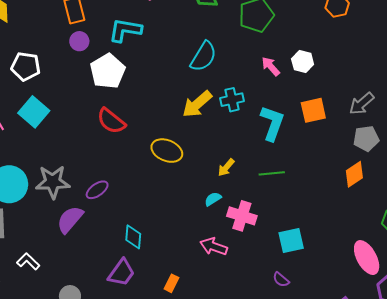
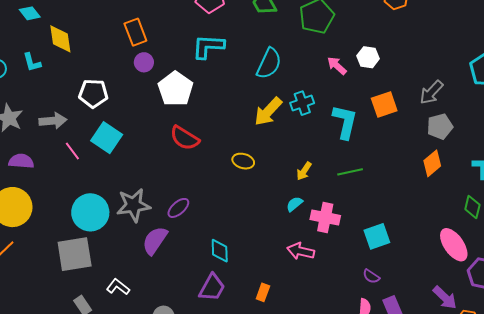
cyan L-shape: (125, 30) -> (208, 46), moved
yellow ellipse: (167, 151) -> (243, 161), size x0.7

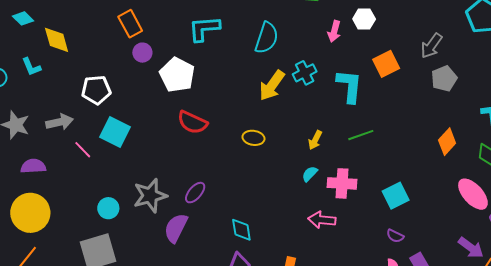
pink arrow: (337, 66) -> (334, 31), turned -110
orange diamond: (432, 163) -> (447, 142), moved
cyan circle: (90, 212) -> (108, 208), size x0.6

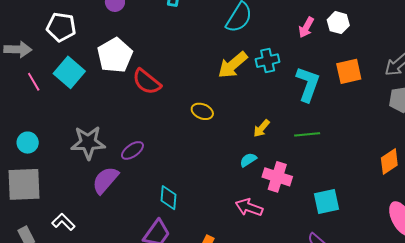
white pentagon: (177, 75) -> (115, 55), moved
cyan circle: (108, 208) -> (28, 143), moved

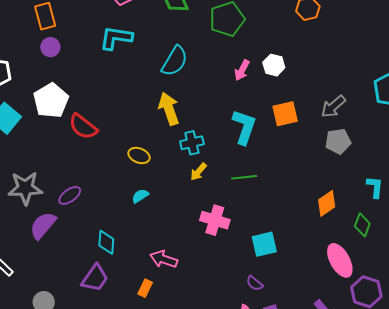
cyan cross: (268, 61) -> (192, 143), moved
yellow arrow: (233, 65) -> (169, 109), turned 112
cyan semicircle: (248, 160) -> (140, 196), moved
pink arrow: (249, 207) -> (164, 259), moved

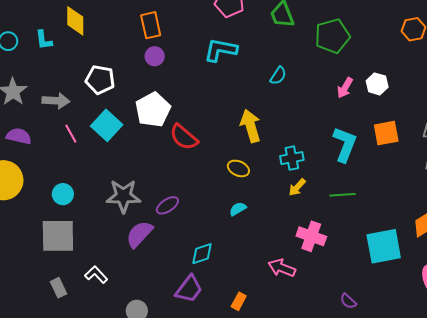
cyan semicircle: (175, 61) -> (278, 76), size x0.6
yellow arrow: (169, 109) -> (251, 126), moved
cyan diamond: (106, 242) -> (202, 254), turned 65
cyan square: (264, 244) -> (384, 246), moved, size x1.4
pink arrow: (164, 259) -> (282, 268), moved

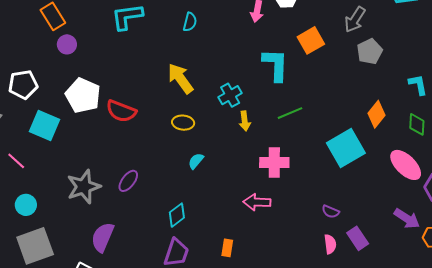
pink line: (71, 134) -> (16, 161), moved
yellow arrow: (297, 187) -> (245, 121), turned -30
purple semicircle: (139, 234) -> (103, 237), moved

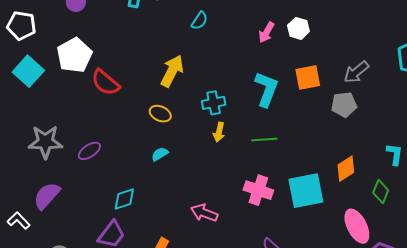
gray pentagon: (370, 51) -> (344, 105), moved
yellow arrow: (180, 78) -> (172, 71), turned 44
pink cross: (274, 163) -> (258, 190), moved

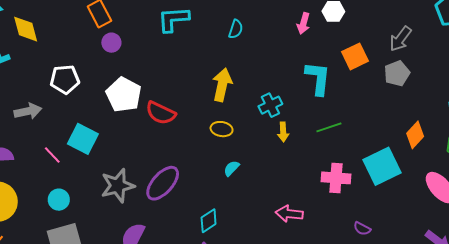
cyan square: (28, 71) -> (83, 139), moved
purple ellipse: (89, 151) -> (163, 183), size x1.6

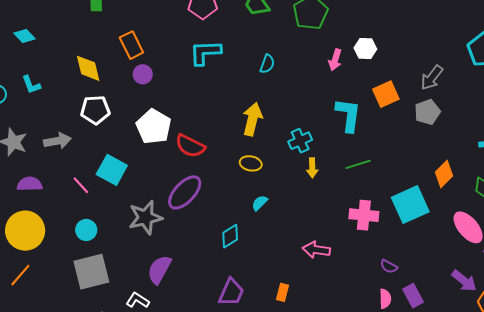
yellow diamond: (26, 29) -> (88, 68), moved
purple ellipse: (163, 183) -> (185, 192), moved
cyan diamond: (209, 221) -> (230, 236), moved

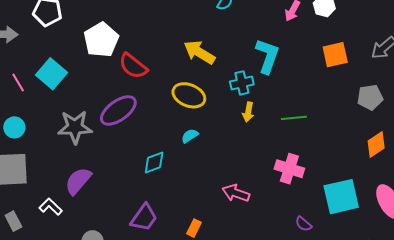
gray pentagon: (427, 112) -> (370, 97), moved
cyan L-shape: (348, 115) -> (267, 56), moved
yellow arrow: (252, 119) -> (199, 52), turned -84
yellow ellipse: (251, 163) -> (189, 95), size x1.5
cyan square: (410, 205) -> (341, 197), moved

